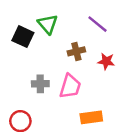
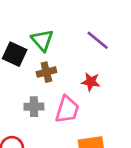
brown cross: (76, 51) -> (46, 72), moved
red star: (106, 61) -> (91, 82), moved

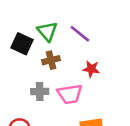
purple line: (98, 40) -> (80, 34), moved
pink trapezoid: (67, 109) -> (70, 94), turned 64

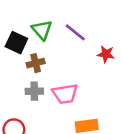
brown cross: (51, 60) -> (36, 63), moved
red star: (91, 69) -> (106, 54), moved

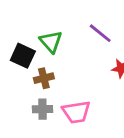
purple line: (75, 32) -> (100, 33), moved

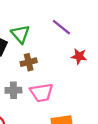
brown cross: (44, 78) -> (29, 62), moved

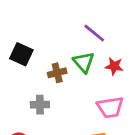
green triangle: (20, 34) -> (84, 62), moved
pink trapezoid: (42, 93) -> (110, 107), moved

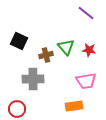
purple line: (94, 33) -> (86, 13), moved
gray cross: (40, 105) -> (33, 79), size x1.5

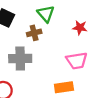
green triangle: (66, 47) -> (46, 14), moved

